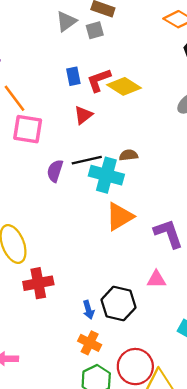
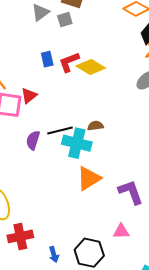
red triangle: (83, 115) -> (29, 96), moved
blue arrow: (88, 310) -> (54, 255), moved

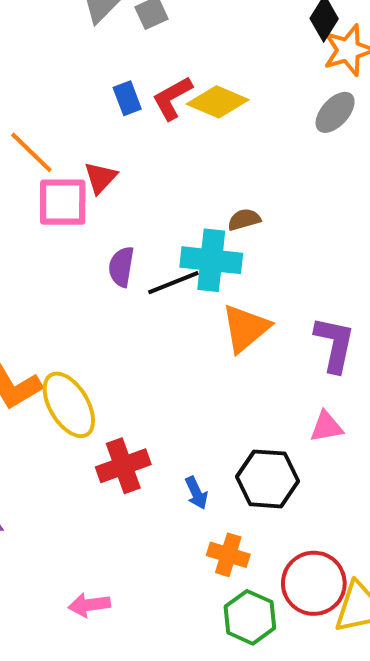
black line: (60, 131) -> (173, 283), moved
purple L-shape: (131, 192) -> (335, 344), turned 40

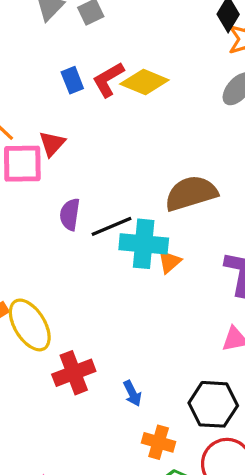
brown semicircle: (244, 220) -> (191, 193), moved, size x2.0
cyan cross: (211, 260) -> (144, 244), moved
orange triangle: (245, 328) -> (169, 262), size x0.6
black hexagon: (267, 479) -> (213, 404), moved

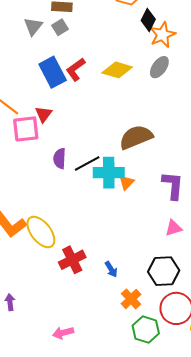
blue rectangle: (72, 80) -> (53, 72), size x1.8
yellow diamond: (144, 82) -> (117, 70), moved
orange cross: (159, 442) -> (131, 299), turned 36

